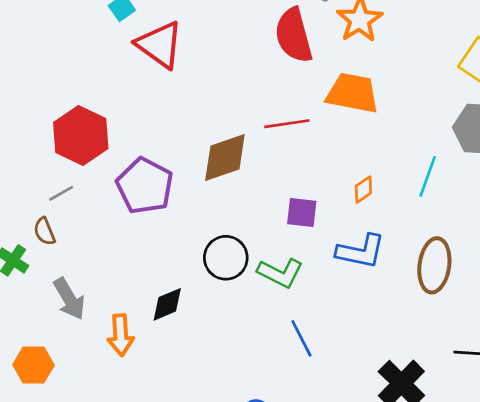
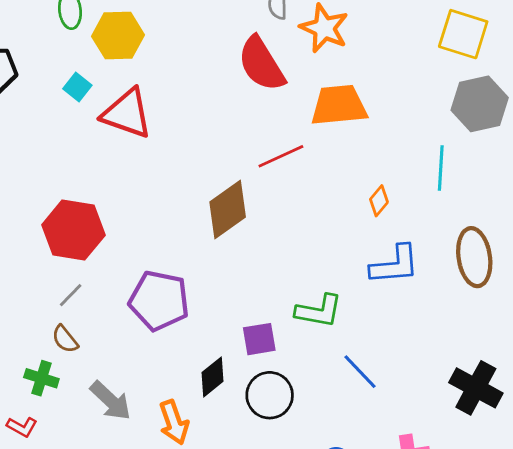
purple pentagon: (145, 186) -> (159, 301), moved
purple square: (302, 213) -> (259, 339), moved
black circle: (226, 258) -> (270, 395), moved

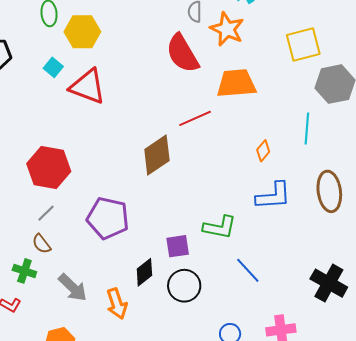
yellow square: (463, 34) -> (303, 44), moved, turned -33

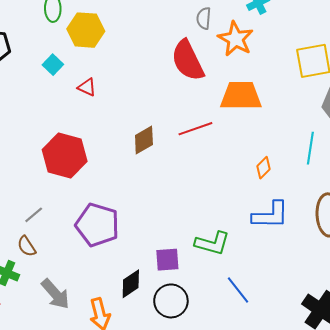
red triangle: (88, 86) -> (87, 87), size x0.5
brown diamond: (157, 155) -> (144, 140), moved, size x0.7
red hexagon: (49, 168) -> (65, 156), moved

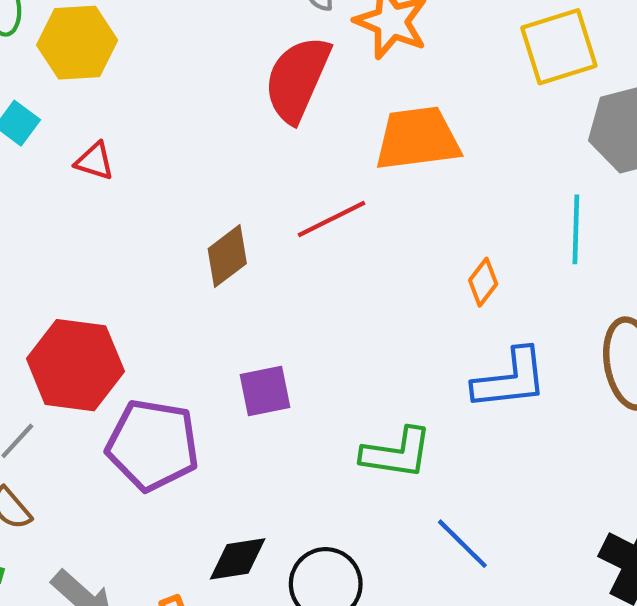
red semicircle: (188, 60) -> (297, 79), turned 57
red hexagon: (65, 156) -> (75, 365), moved
purple square: (167, 260) -> (265, 391), moved
black diamond: (131, 284) -> (238, 559), turned 32

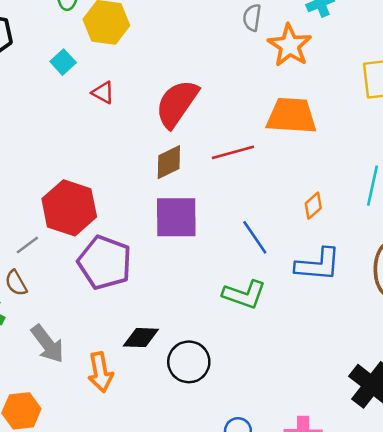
red semicircle: (297, 79) -> (177, 104), moved
purple square: (265, 391) -> (176, 217), moved, size x1.5
blue line: (462, 544) -> (255, 237), moved

